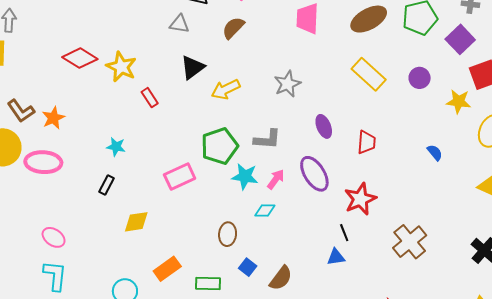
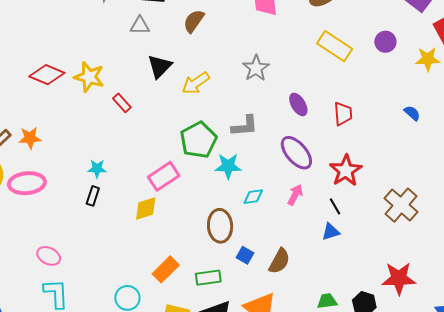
orange star: (53, 118) -> (30, 138), turned 30
cyan star: (116, 147) -> (97, 169), moved
pink arrow: (276, 179) -> (295, 195), moved
yellow diamond: (136, 222) -> (146, 209), moved
brown ellipse: (228, 234) -> (220, 226), size x1.4

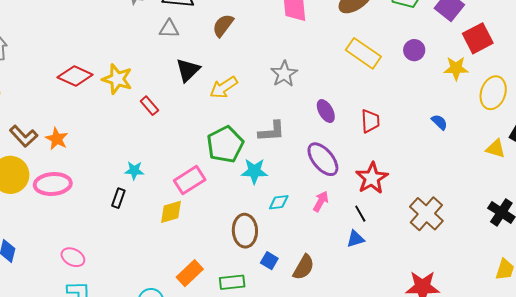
orange star: (30, 138) -> (57, 139), turned 30
cyan star: (97, 169) -> (134, 170), moved

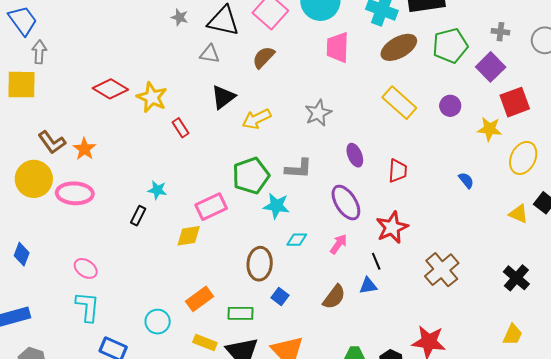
brown semicircle: (304, 267) -> (334, 297), moved

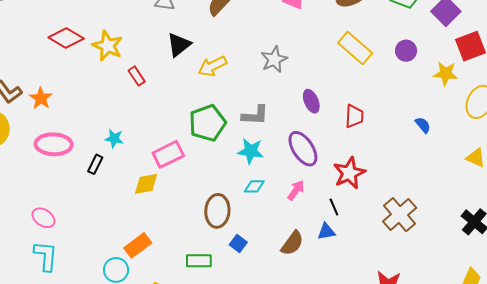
pink ellipse: (75, 193) -> (54, 144), moved
cyan star: (276, 206) -> (251, 151), moved
orange rectangle: (200, 299) -> (138, 245), moved

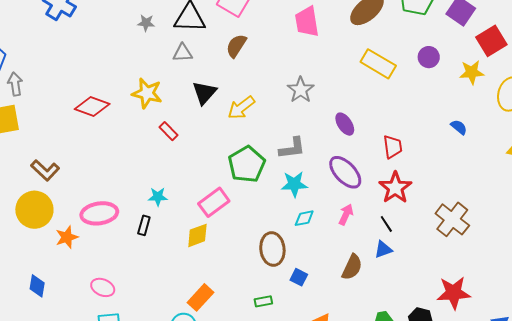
yellow star: (108, 46) -> (147, 93), moved
orange star: (41, 98) -> (67, 237), moved, turned 30
red trapezoid: (354, 116) -> (393, 147), moved
green rectangle: (199, 261) -> (263, 301), size x0.7

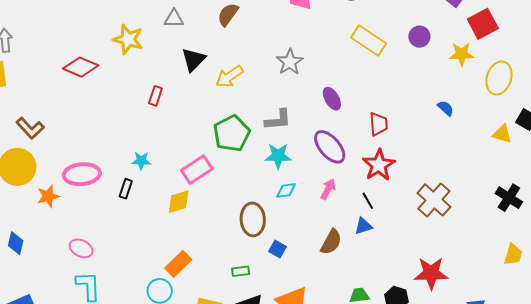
yellow star: (147, 93) -> (128, 39), moved
red rectangle: (168, 131) -> (155, 96), turned 60

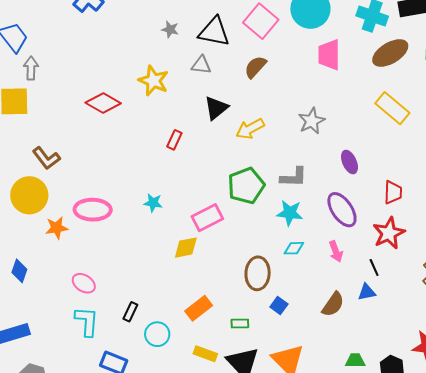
black rectangle: (126, 189) -> (130, 312), moved
pink arrow: (328, 189) -> (336, 251), turned 125
orange rectangle: (178, 264) -> (199, 308), moved

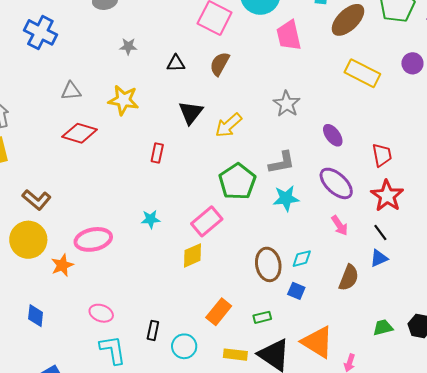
black triangle: (214, 32) -> (176, 63), moved, size x0.6
gray triangle: (201, 65) -> (71, 91), moved
cyan diamond: (294, 248) -> (302, 259), moved

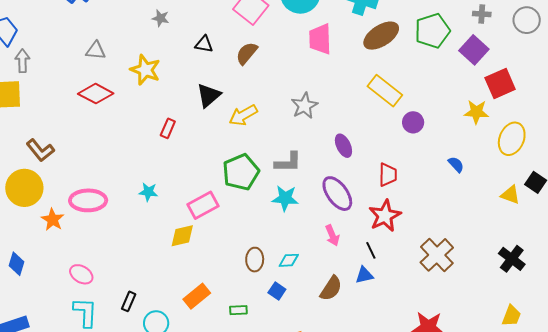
purple circle: (412, 63) -> (413, 122), moved
brown ellipse: (268, 264) -> (255, 260), size x0.7
orange star: (62, 265) -> (53, 220), turned -30

